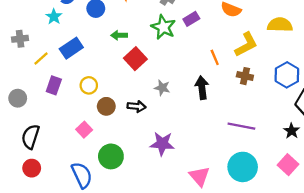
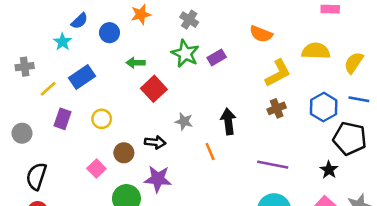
purple rectangle: (191, 19) -> (217, 57), moved
orange line: (215, 57) -> (210, 151), moved
brown cross: (245, 76) -> (277, 108), turned -35
brown circle: (106, 106) -> (124, 153), moved
purple star: (162, 144) -> (158, 179), moved

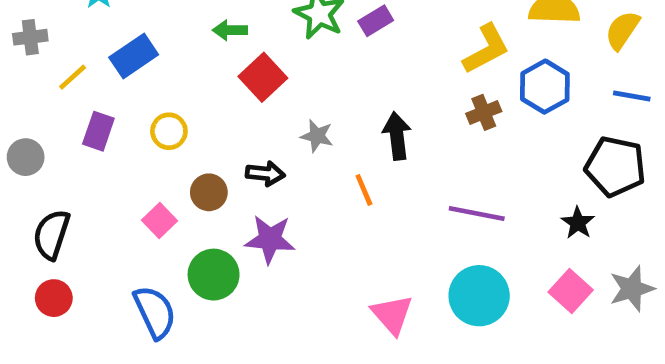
blue hexagon: (324, 107) -> (545, 87), moved

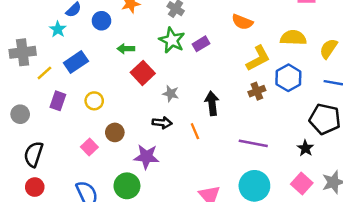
gray cross: (30, 37) -> (23, 52), size x1.5
gray star: (317, 136) -> (171, 94), moved
black arrow: (265, 174) -> (162, 123), moved
green circle: (214, 275) -> (127, 186), moved

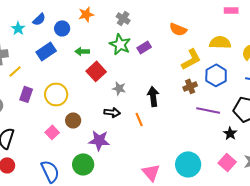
cyan star: (58, 29) -> (18, 28), moved
blue rectangle: (76, 62) -> (46, 51), moved
yellow circle: (94, 101) -> (56, 94), size x1.5
purple line: (253, 143) -> (208, 110), moved

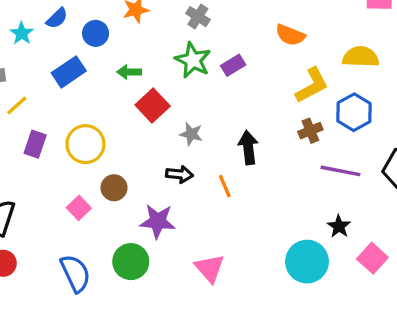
black star: (230, 133) -> (339, 226), moved
pink triangle: (151, 172) -> (210, 268), moved

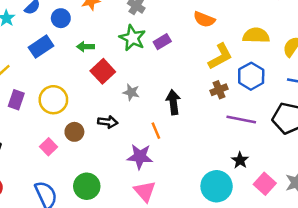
black arrow: (179, 174) -> (108, 122), moved
purple star: (158, 221) -> (140, 157), moved

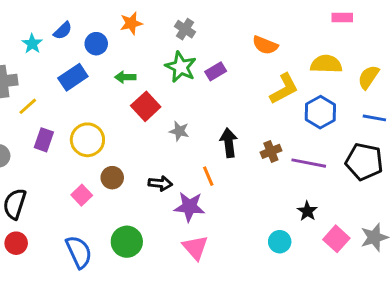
brown cross: (219, 90) -> (271, 151), moved
black arrow: (108, 122) -> (160, 183), moved
cyan circle: (217, 186) -> (280, 242), size x0.6

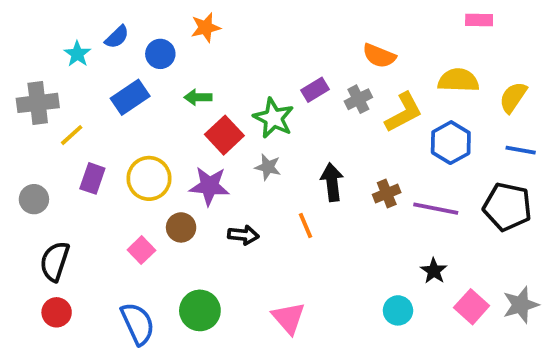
gray cross: (185, 29) -> (358, 99), moved, turned 30
green star: (181, 67) -> (273, 118), moved
purple star: (189, 207) -> (209, 186), moved

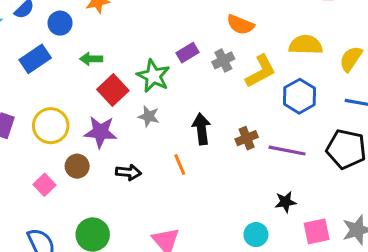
black star: (434, 271) -> (285, 202), turned 30
pink square: (472, 307) -> (317, 231), turned 36

